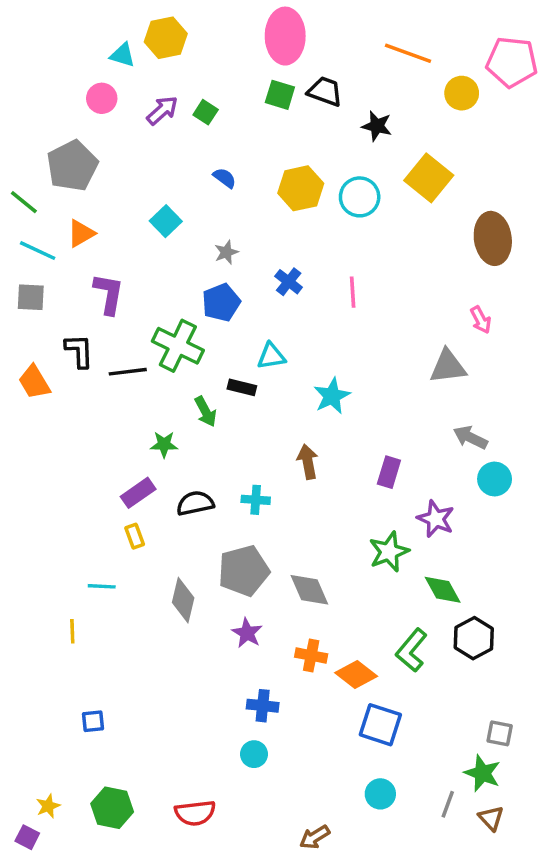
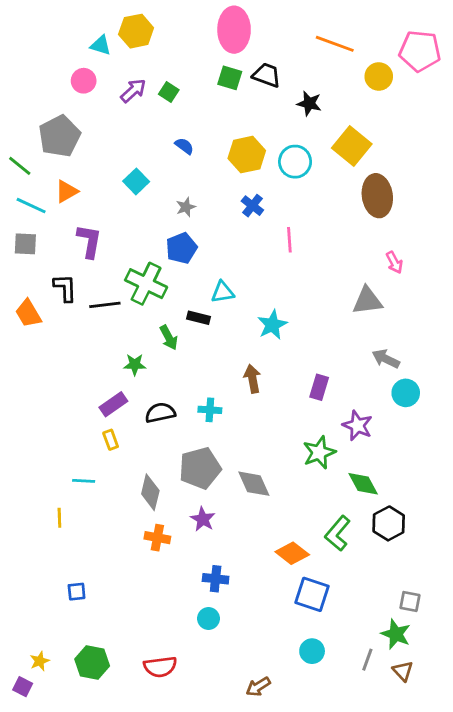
brown ellipse: (493, 238) -> (377, 196), moved
blue cross: (289, 282) -> (252, 206), moved
orange cross: (311, 655) -> (157, 538), moved

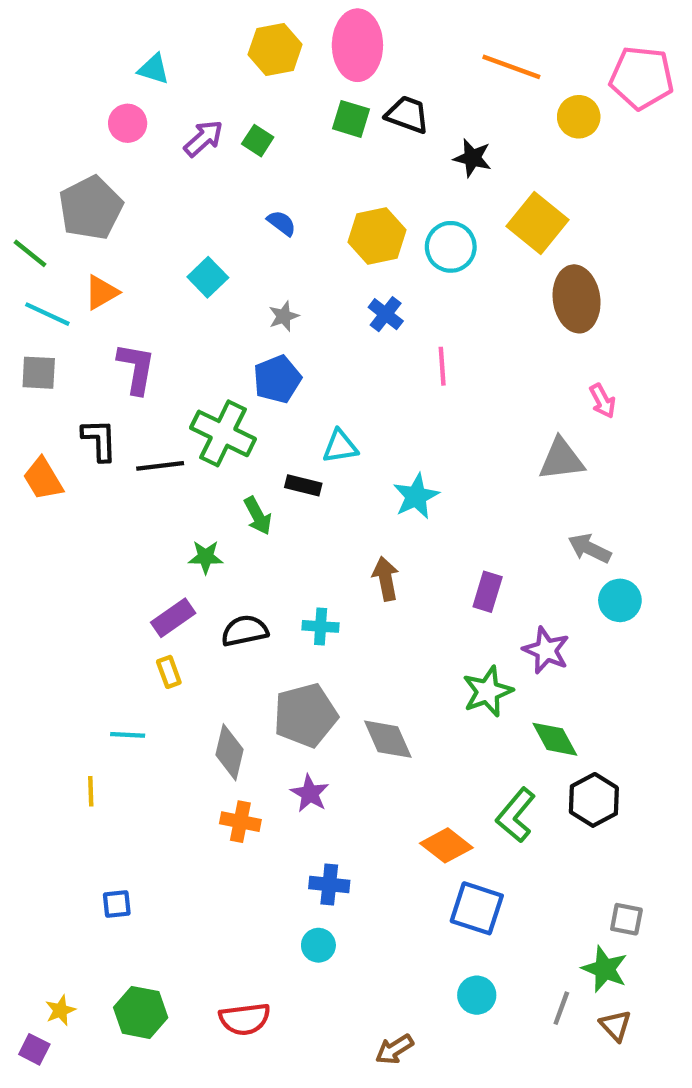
yellow hexagon: (136, 31) -> (275, 50), moved

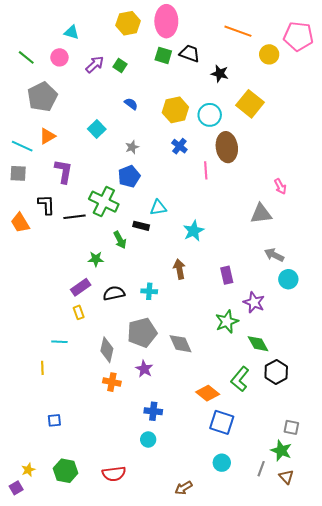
green line: (30, 253) -> (26, 57), moved
brown ellipse: (577, 299) -> (227, 147), moved
purple rectangle: (488, 592) -> (227, 275), turned -30
purple square: (34, 1049) -> (16, 488), turned 32

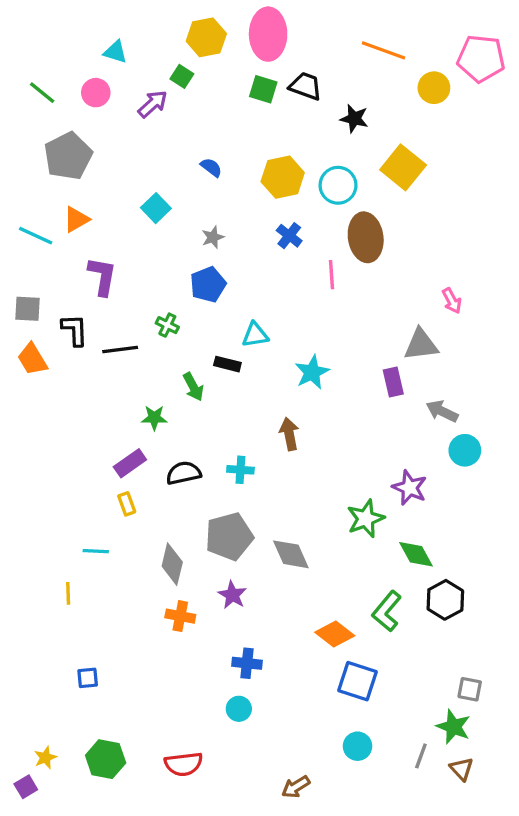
green square: (120, 65) -> (182, 76), moved
gray square: (18, 173) -> (27, 309), moved
green cross: (104, 202) -> (167, 325), size x0.5
purple rectangle: (227, 275) -> (393, 382), moved

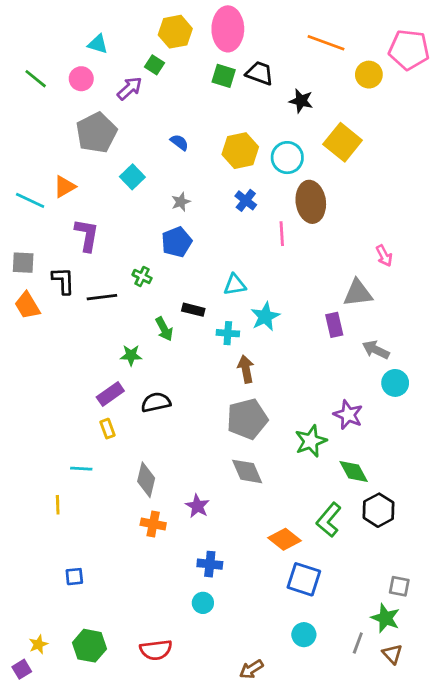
gray pentagon: (68, 156) -> (96, 133), moved
cyan triangle: (255, 335) -> (235, 285), moved
cyan cross: (240, 470) -> (228, 333), moved
gray pentagon: (229, 536) -> (247, 419), moved

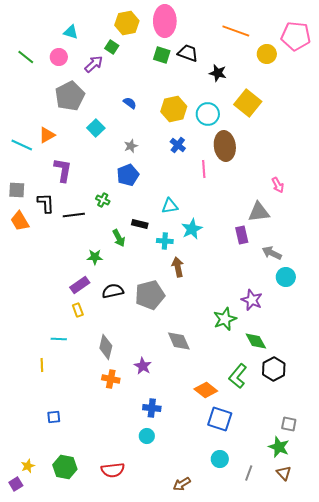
gray pentagon: (247, 419) -> (150, 295), moved
gray line: (358, 643) -> (249, 473), moved

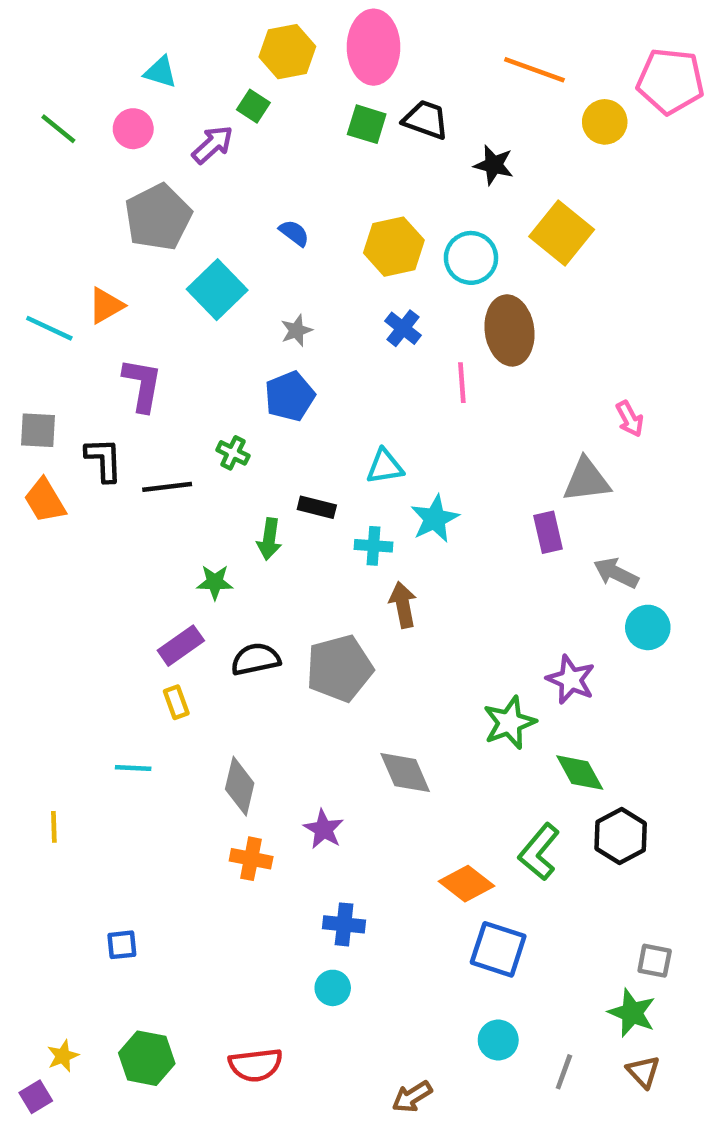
cyan square: (96, 128) -> (217, 290), size x1.4
green arrow: (119, 238) -> (269, 539), turned 36
yellow line: (42, 365) -> (54, 827), moved

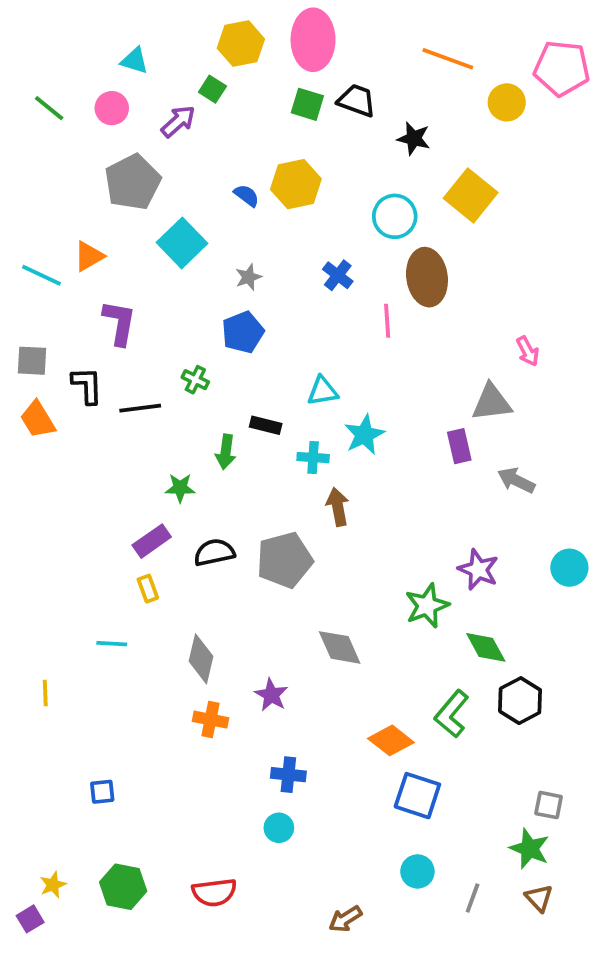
yellow hexagon: (394, 247) -> (296, 184), moved
cyan circle: (648, 627) -> (569, 568), moved

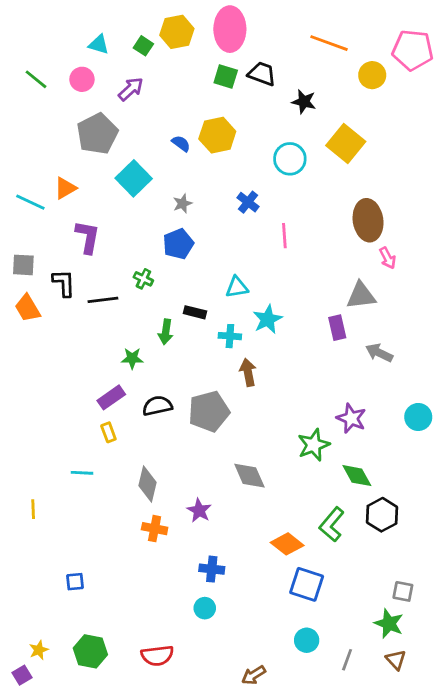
green square: (212, 89) -> (143, 46), moved
brown ellipse: (427, 277) -> (368, 220), moved

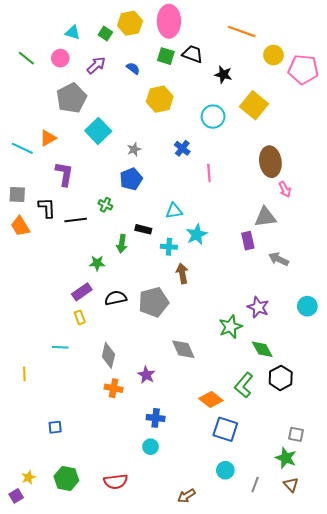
pink pentagon: (413, 50) -> (303, 69), moved
blue semicircle: (181, 143) -> (133, 68), moved

